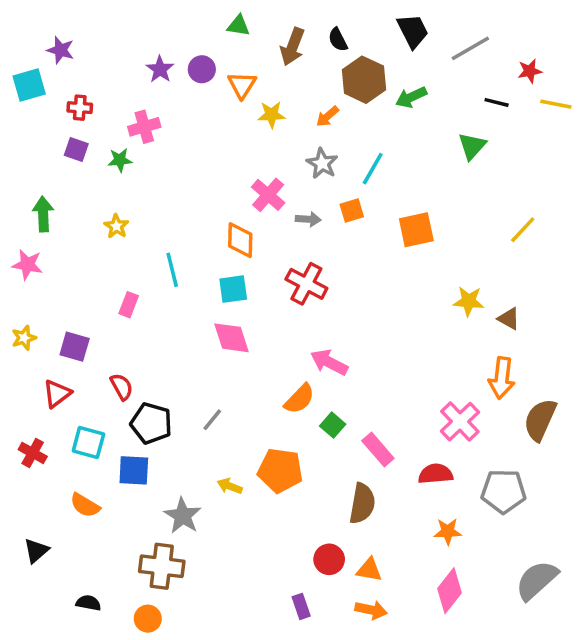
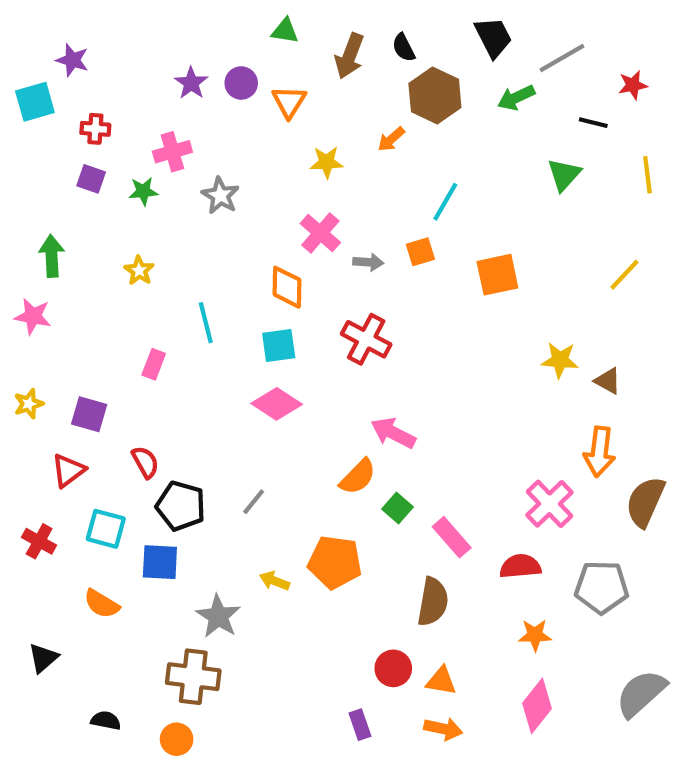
green arrow: (411, 97) -> (516, 98), moved
yellow line: (556, 104) -> (647, 175), moved, turned 72
yellow star: (272, 115) -> (327, 162), moved
gray star: (322, 163) -> (220, 195), moved
pink diamond: (231, 338) -> (277, 404), turned -39

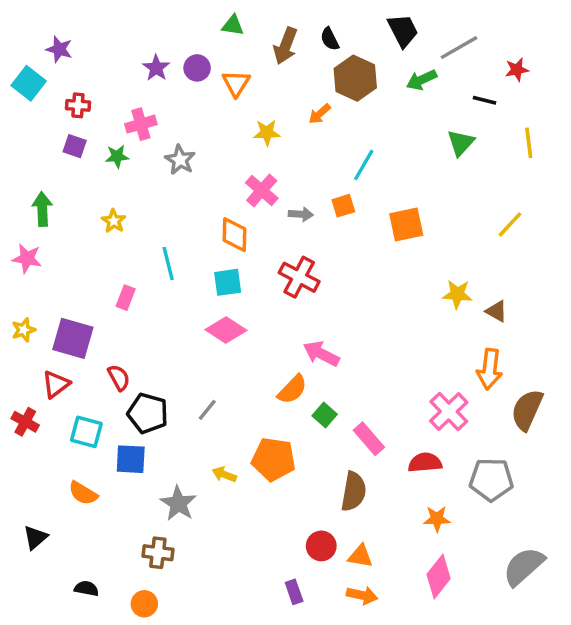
cyan square: (35, 102) -> (29, 83), turned -36
purple square: (89, 414) -> (73, 338), size x1.4
red cross: (39, 541) -> (25, 422), moved
brown cross: (193, 677) -> (158, 553), size x0.7

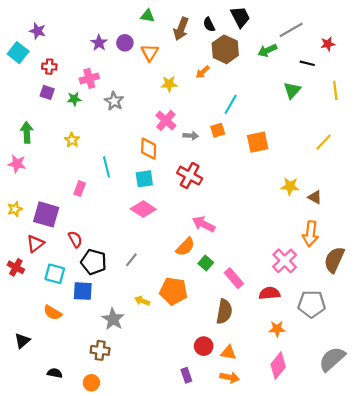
black trapezoid: (403, 31) -> (240, 17), moved

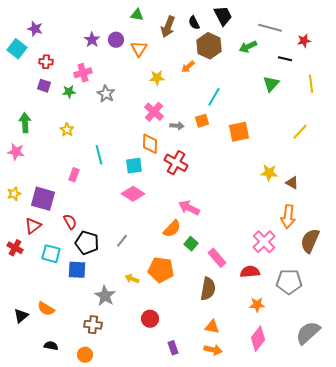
gray line: (291, 30) -> (270, 28), turned 45
orange diamond: (149, 149) -> (150, 144), moved
orange semicircle: (53, 313) -> (46, 309), moved
red circle: (204, 346) -> (150, 319), moved

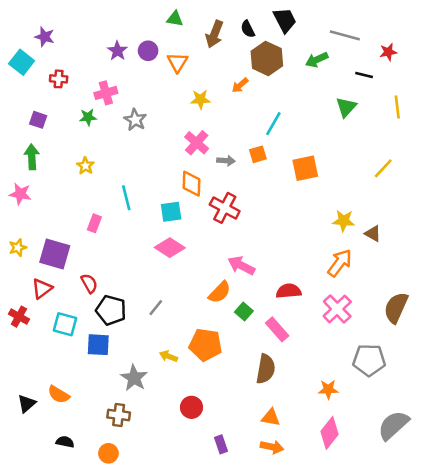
purple square: (44, 86) -> (38, 120), moved
orange arrow: (288, 217) -> (340, 263), moved, turned -150
red semicircle: (250, 272) -> (289, 291), moved

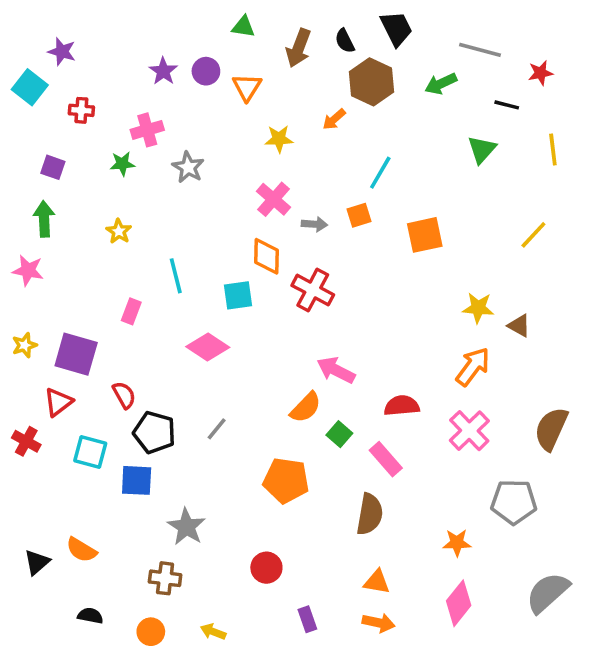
pink diamond: (170, 248) -> (208, 347), moved
yellow arrow: (168, 356) -> (213, 632), moved

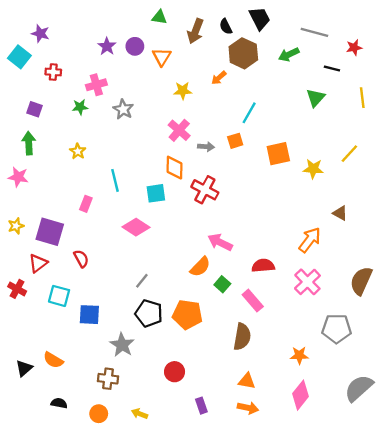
yellow star: (478, 308) -> (313, 169), moved
black pentagon: (154, 432) -> (149, 313), moved

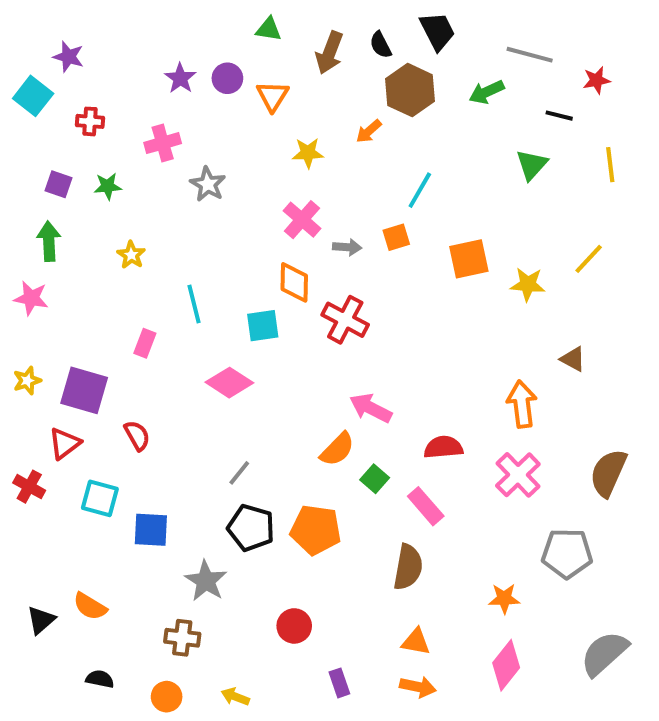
green star: (80, 107) -> (108, 186), moved
orange arrow: (310, 240) -> (522, 404), turned -44

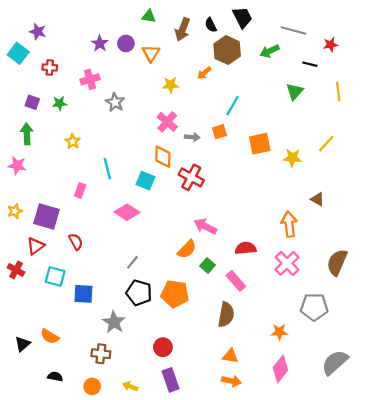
cyan square: (263, 326) -> (145, 181), turned 30
purple rectangle: (339, 683) -> (171, 380), moved, size x1.5

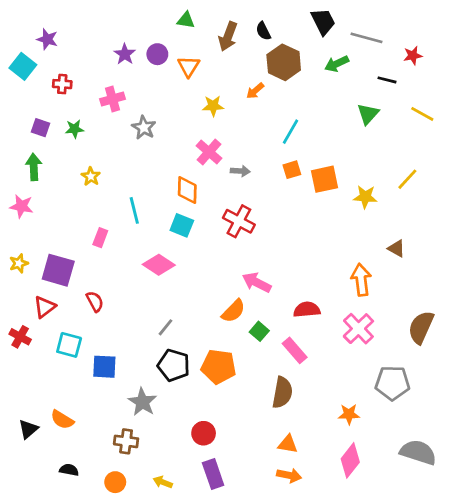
black trapezoid: (242, 17) -> (323, 22), moved
yellow line: (338, 91) -> (422, 114), turned -54
orange square: (220, 132) -> (292, 170), moved
orange diamond: (163, 157) -> (187, 190), moved
gray semicircle: (335, 362) -> (418, 452), turned 60

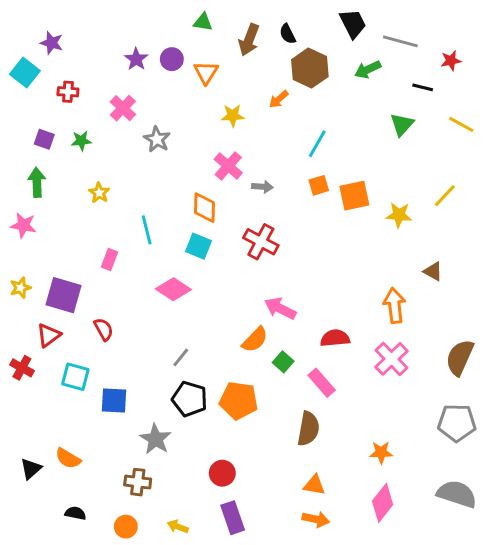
pink cross: (113, 99) -> (123, 108), turned -30
gray pentagon: (392, 383) -> (457, 423), moved

